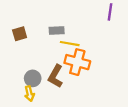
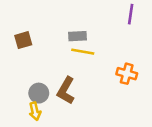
gray rectangle: (57, 30) -> (78, 36), moved
orange cross: (77, 62) -> (127, 74), moved, size x0.7

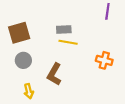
brown square: (23, 40) -> (19, 33), size x1.5
gray circle: (39, 93) -> (23, 60), moved

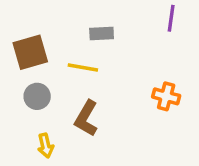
gray rectangle: (64, 30) -> (102, 34), moved
yellow line: (68, 42) -> (83, 67), moved

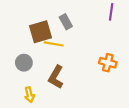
gray rectangle: (102, 34) -> (66, 22), turned 64
brown square: (30, 52) -> (40, 32), moved

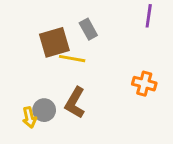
gray circle: (24, 63) -> (44, 110), moved
yellow arrow: (29, 95) -> (29, 117), moved

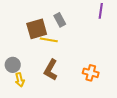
orange cross: (144, 84) -> (91, 73), moved
gray circle: (44, 110) -> (13, 65), moved

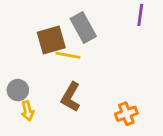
gray rectangle: (60, 20) -> (83, 27), size x1.5
orange cross: (91, 73) -> (126, 114), moved, turned -35

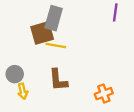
gray rectangle: (83, 27) -> (54, 18), moved, turned 45
brown L-shape: (71, 97) -> (58, 80), turned -35

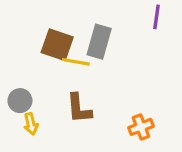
gray rectangle: (54, 18) -> (99, 42), moved
brown square: (42, 33) -> (57, 45), turned 35

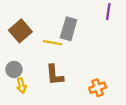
brown square: (57, 45) -> (20, 31), moved, turned 30

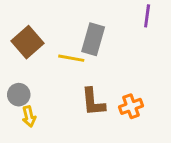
brown L-shape: (55, 75) -> (93, 102), moved
orange cross: (98, 88) -> (131, 106), moved

